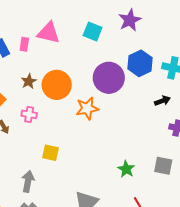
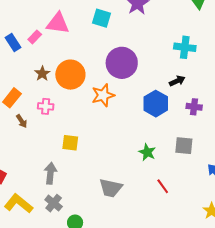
pink rectangle: (24, 44) -> (35, 37), turned 40
blue hexagon: (140, 63) -> (156, 104), moved

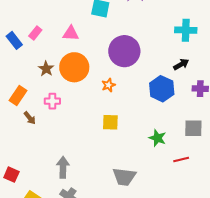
pink triangle: (58, 23) -> (71, 33), moved, size x0.7
orange star: (103, 95) -> (109, 85), size x0.6
yellow square: (70, 143) -> (110, 122), moved
red line: (163, 186) -> (181, 160), moved, turned -63

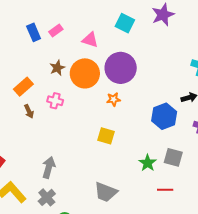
purple circle: (124, 51) -> (121, 68), moved
gray square: (193, 128) -> (173, 157), moved

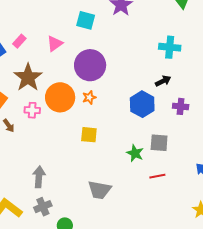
pink triangle: (90, 40) -> (55, 44), turned -42
brown star: (57, 68) -> (28, 77), size x1.8
orange circle: (85, 73) -> (60, 97), moved
gray cross: (47, 197) -> (43, 207), turned 30

